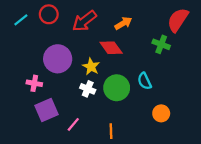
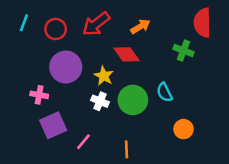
red circle: (49, 14) -> (56, 29), moved
cyan line: (21, 20) -> (24, 23), turned -32
red semicircle: (178, 20) -> (203, 23), turned -35

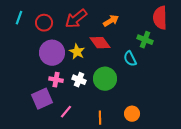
yellow star: (104, 76) -> (77, 52), moved
cyan semicircle: (165, 92) -> (130, 59), moved
pink cross: (39, 95) -> (56, 80), moved
orange circle: (184, 129) -> (132, 114), moved

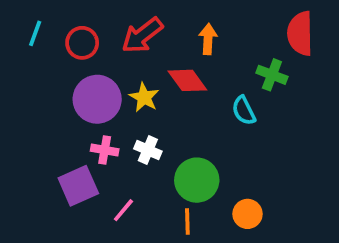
orange arrow: (111, 21) -> (208, 39), turned -56
green circle: (105, 79) -> (197, 180), moved

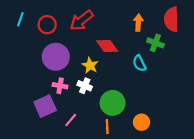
orange arrow: (208, 39) -> (138, 23), moved
yellow star: (144, 97) -> (90, 65), moved

